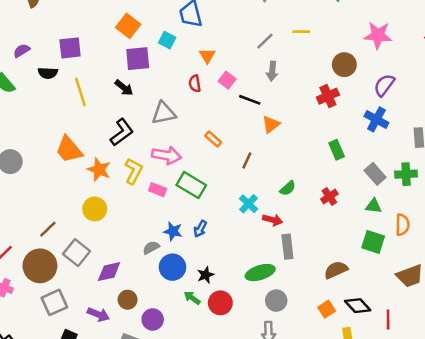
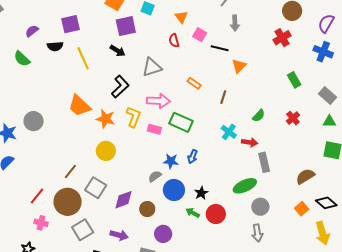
brown circle: (128, 300) -> (147, 209), moved

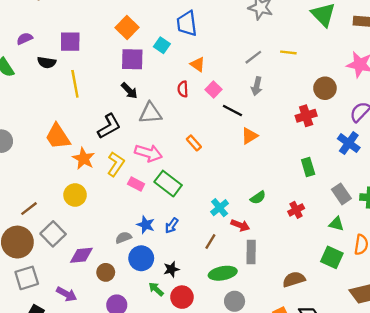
orange triangle: (181, 17) -> (198, 64), turned -32
black arrow: (118, 51) -> (129, 91), moved
brown line: (223, 97) -> (210, 242), moved

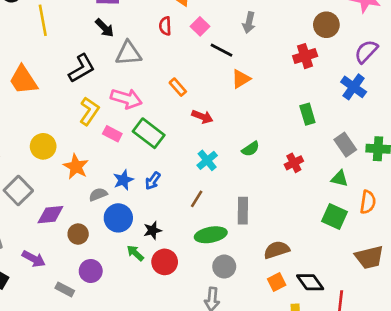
orange star: (84, 159) -> (76, 167), moved
blue star: (146, 225) -> (123, 180), turned 30
red arrow: (240, 225) -> (202, 117), moved
brown semicircle: (294, 279) -> (277, 250), moved

